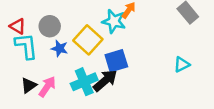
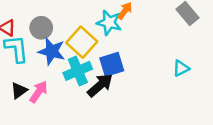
blue star: (60, 48) -> (52, 51), size x1.5
cyan cross: (84, 82) -> (78, 71), moved

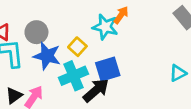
yellow square: (82, 42) -> (77, 47), size x0.6

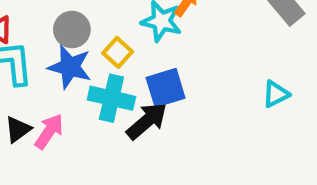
gray circle: (36, 32) -> (72, 30), moved
cyan cross: (73, 76) -> (111, 98), turned 36

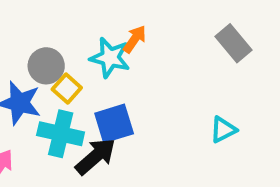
gray circle: (72, 30) -> (46, 66), moved

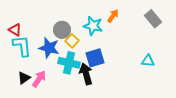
orange arrow: (135, 39) -> (113, 16), moved
cyan triangle: (223, 130) -> (148, 61), turned 32
black arrow: (96, 156) -> (86, 74), turned -65

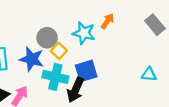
black arrow: (86, 74) -> (76, 90), turned -140

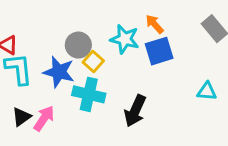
orange arrow: (108, 21) -> (155, 24), turned -77
blue square: (86, 71) -> (159, 51), moved
black arrow: (76, 90) -> (135, 111), moved

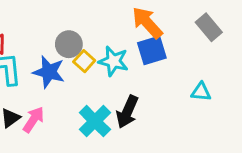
orange arrow: (155, 24) -> (147, 23), size x1.6
cyan star: (125, 39) -> (113, 61), moved
cyan cross: (89, 94) -> (95, 121), moved, turned 32

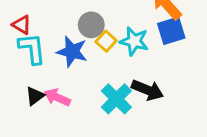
black arrow: (127, 112) -> (148, 90), turned -92
pink arrow: (33, 120) -> (57, 97), turned -100

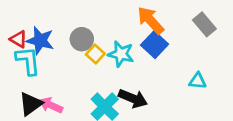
blue square: (171, 31) -> (155, 45), turned -30
blue star: (72, 52) -> (40, 41), moved
black triangle: (35, 96) -> (31, 104), size x1.4

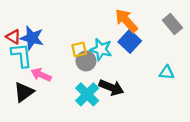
gray circle: (82, 39) -> (86, 61), moved
yellow square: (95, 54) -> (79, 49), turned 35
pink arrow: (51, 105) -> (41, 75), moved

